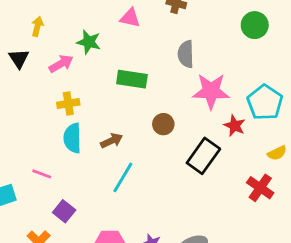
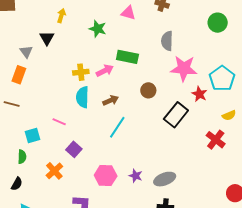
pink arrow: (61, 64) -> (105, 71), moved

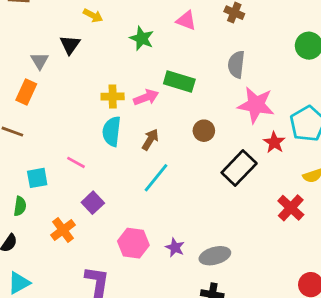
yellow arrow: (61, 16) -> (93, 16), turned 96
brown arrow: (111, 100) -> (150, 140), turned -42

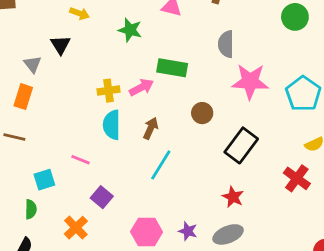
red star: (274, 142) -> (233, 197), moved

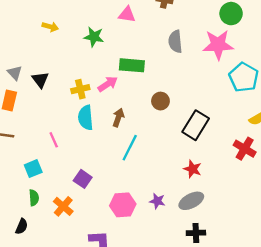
black triangle: (60, 45) -> (40, 80), moved
pink star: (250, 81) -> (218, 45), moved
pink line: (80, 160) -> (54, 140), moved, turned 49
green semicircle: (31, 209) -> (34, 198), moved

